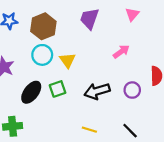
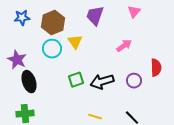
yellow triangle: (67, 60) -> (75, 42), moved
green square: (58, 89) -> (76, 80), moved
black ellipse: (31, 92) -> (29, 82), moved, turned -55

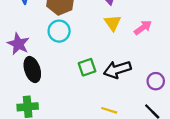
yellow triangle: (75, 42) -> (113, 23), moved
purple circle: (134, 81) -> (156, 81), moved

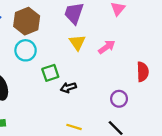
green square: (87, 67) -> (50, 73), moved
black arrow: (117, 70) -> (68, 88), moved, size x0.6

